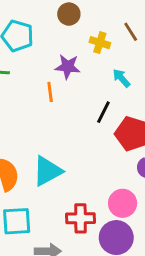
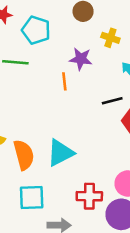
black line: (103, 112) -> (112, 101), turned 48

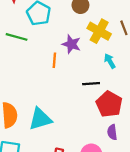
yellow cross: (110, 38) -> (99, 31), size x1.5

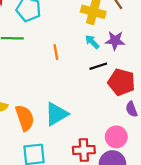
purple star: (71, 44) -> (115, 41), moved
cyan arrow: (110, 61) -> (92, 42), moved

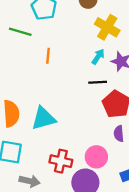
cyan arrow: (92, 42) -> (98, 57), turned 63
orange line: (56, 52) -> (48, 56), moved

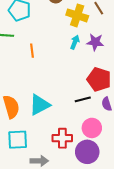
black line: (98, 82) -> (83, 99), moved

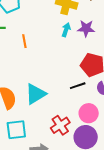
red cross: (62, 138) -> (60, 125), turned -30

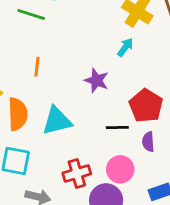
purple star: (86, 28) -> (97, 80), moved
orange line: (24, 41) -> (37, 67), moved

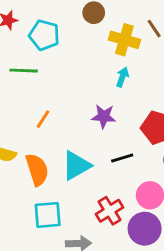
orange line: (37, 67) -> (43, 119), turned 42
black line: (117, 128) -> (122, 158), moved

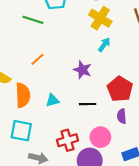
yellow cross: (124, 40) -> (100, 18), moved
cyan triangle: (76, 166) -> (52, 100), size x0.6

